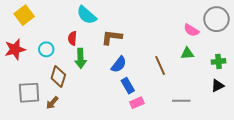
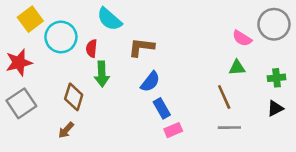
cyan circle: (46, 49) -> (61, 37), moved, size x1.6
brown line: (160, 65) -> (224, 97), moved
gray square: (29, 93) -> (21, 103), moved, turned -30

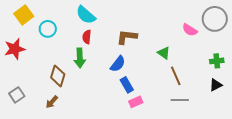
cyan circle: (61, 37) -> (48, 29), size x0.7
brown L-shape: (141, 47) -> (127, 37), moved
red semicircle: (92, 48) -> (87, 37), moved
green triangle: (237, 68) -> (164, 53), moved, turned 40
gray square: (21, 103) -> (17, 95), moved, size x0.7

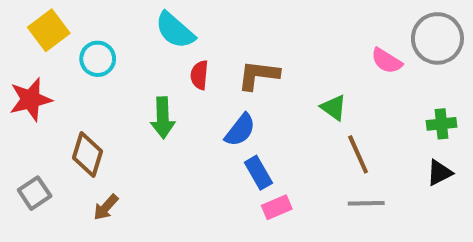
red semicircle: (87, 37) -> (199, 75), moved
brown diamond: (58, 76) -> (87, 154), moved

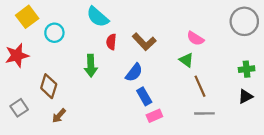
pink semicircle: (387, 61) -> (195, 38), moved
brown L-shape: (258, 75) -> (144, 42), turned -140

